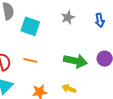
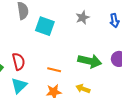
orange line: (30, 60) -> (54, 70), moved

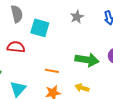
red semicircle: (19, 61) -> (16, 47), moved, turned -66

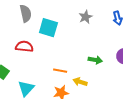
green arrow: (87, 60) -> (95, 60), size x0.6
yellow arrow: (82, 88) -> (80, 82), moved

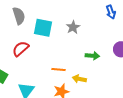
gray star: (86, 17) -> (73, 27), moved
red semicircle: (24, 46) -> (21, 49), turned -42

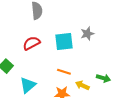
cyan square: (43, 28) -> (64, 42), moved, turned -30
green arrow: (92, 56) -> (103, 78), moved

